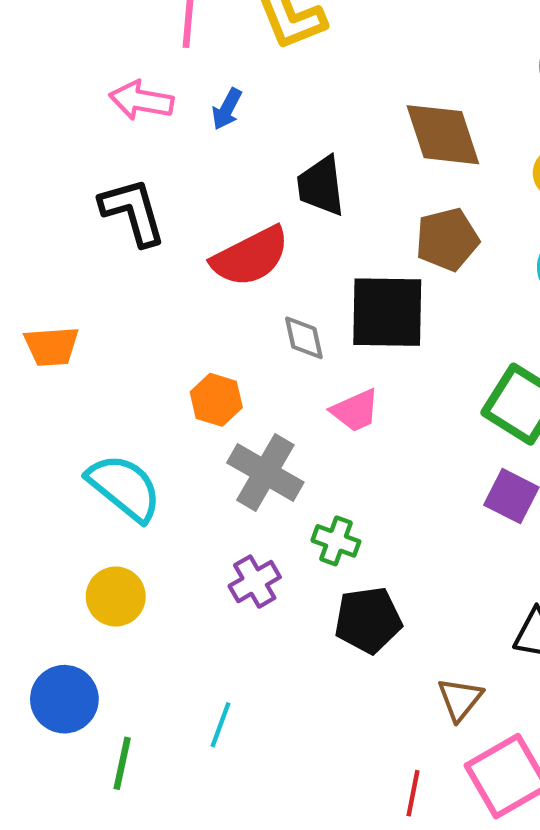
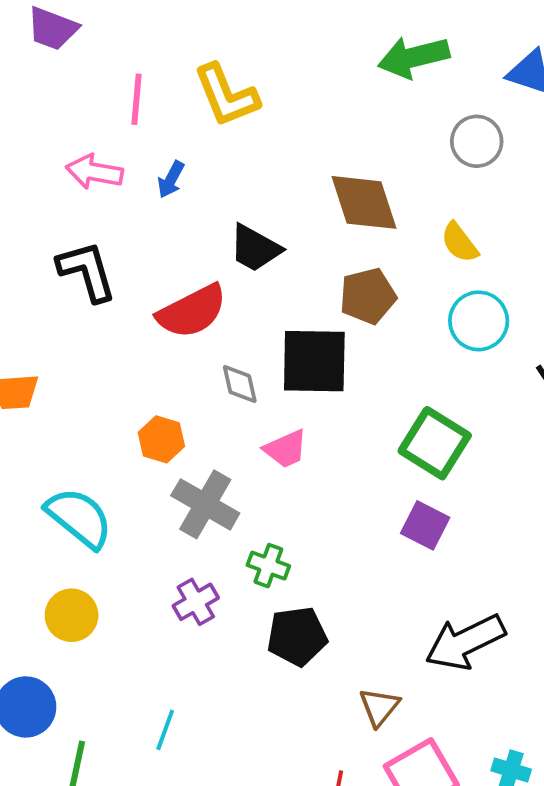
black trapezoid: (321, 186) -> (255, 248), turned -54

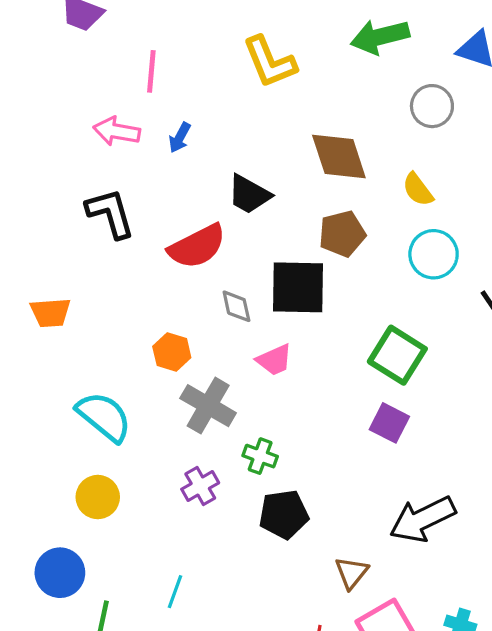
yellow L-shape: (226, 95) -> (270, 62), moved

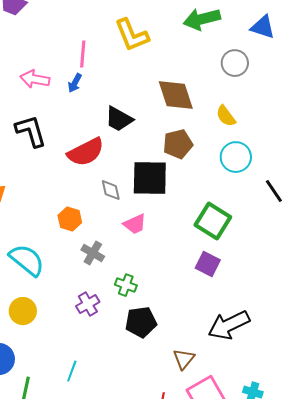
pink line: (151, 71) -> (83, 54), moved
gray cross: (208, 406) -> (93, 253), size x0.7

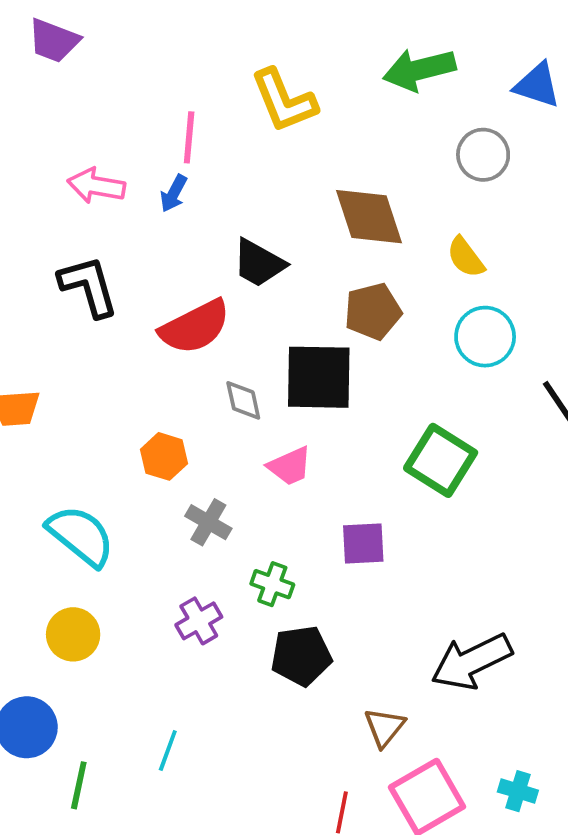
purple square: (208, 264) -> (363, 544), moved, turned -30

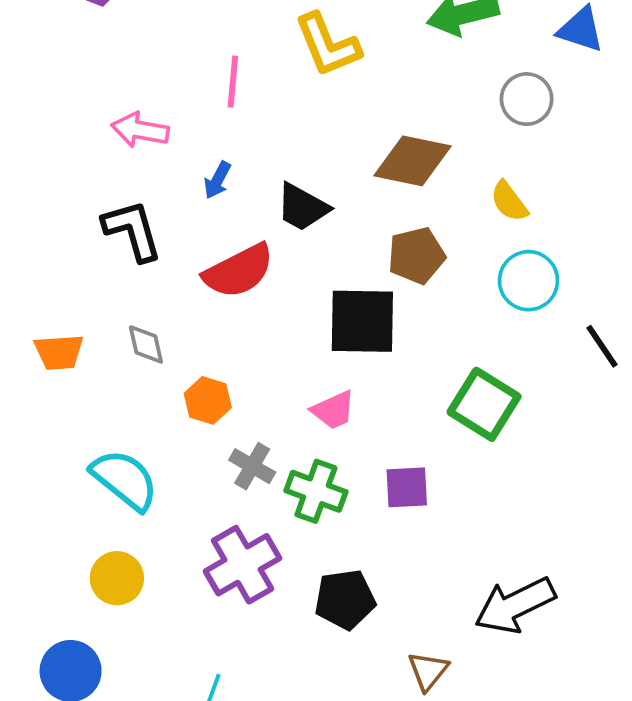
blue arrow: (174, 193) -> (217, 180), moved
brown diamond: (369, 217) -> (413, 161), turned -60
gray diamond: (243, 400) -> (146, 344), moved
green cross: (272, 584) -> (316, 491), moved, size x1.4
purple cross: (199, 621) -> (243, 565), size x1.6

